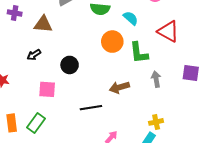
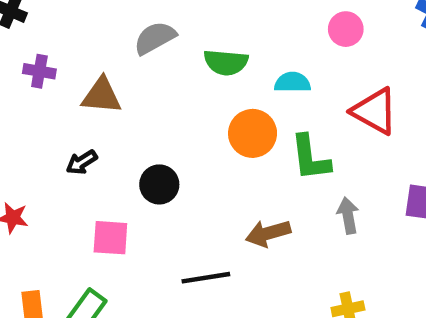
cyan semicircle: (131, 18) -> (292, 82), turned -42

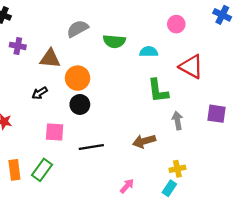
orange circle: (253, 133) -> (78, 78), moved
brown arrow: (268, 233) -> (144, 141), moved
black line: (206, 278) -> (91, 147), moved

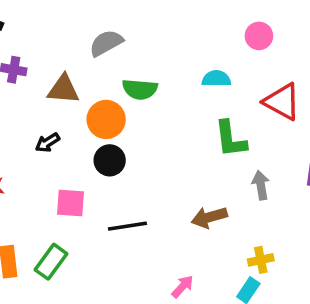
green semicircle: (114, 41) -> (140, 89), moved

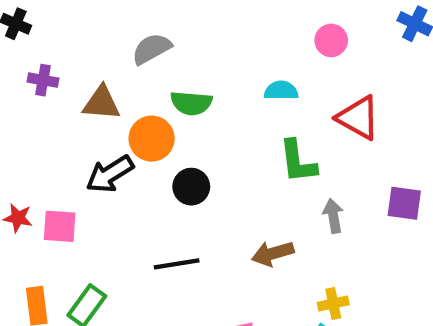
black arrow: (47, 143) -> (110, 174), moved, size x1.6
black circle: (110, 160) -> (191, 187), moved
pink square: (71, 203) -> (60, 226), moved

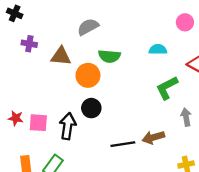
green L-shape: (298, 162) -> (167, 88), turned 70
black arrow: (110, 174) -> (68, 126), moved, turned 130
black circle: (191, 187) -> (91, 108), moved
black line: (177, 264) -> (123, 144), moved

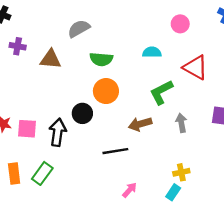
orange circle: (88, 75) -> (106, 91), moved
brown arrow: (153, 137) -> (140, 124), moved

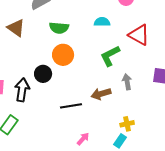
brown triangle: (51, 59) -> (16, 28), turned 30
brown arrow: (140, 124) -> (101, 94), moved

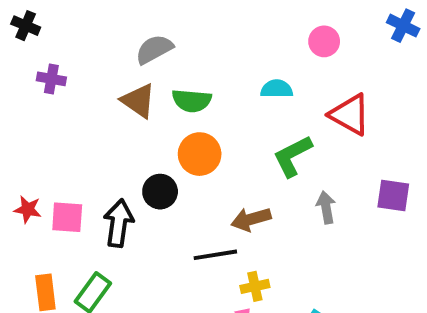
brown triangle: (16, 28) -> (138, 101), moved
brown arrow: (101, 94) -> (251, 219), moved
yellow cross: (127, 124) -> (255, 286), moved

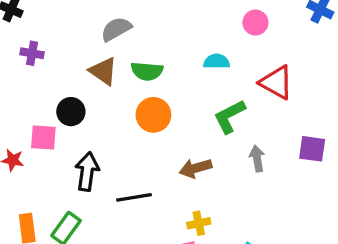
black circle: (160, 192) -> (71, 112), moved
pink square: (67, 217) -> (43, 137), moved
black line: (215, 255) -> (134, 197), moved

